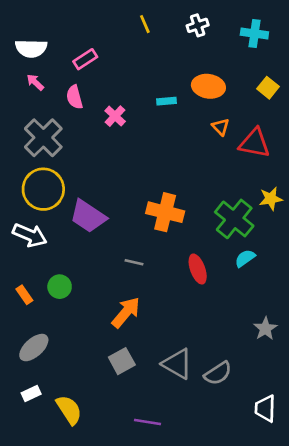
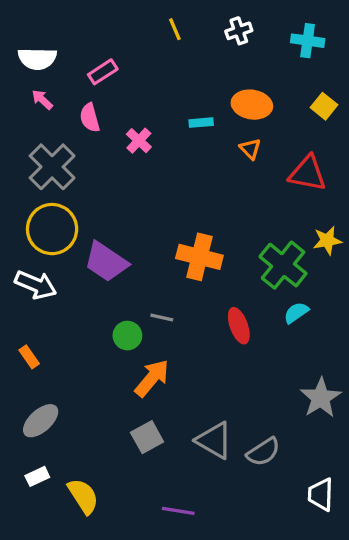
orange triangle: (221, 127) -> (250, 149), moved
green circle: (60, 287) -> (127, 336), moved
gray star: (265, 329) -> (321, 398), size x1.4

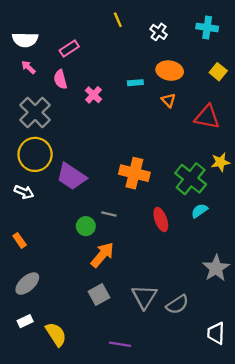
white cross: (239, 31) -> (159, 32), moved, turned -35
white arrow: (36, 285) -> (24, 192), size x0.7
gray triangle: (214, 440) -> (144, 297), turned 32

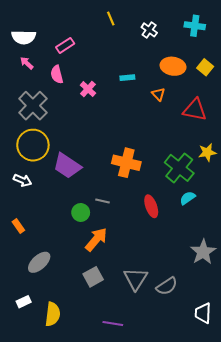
orange ellipse: (170, 71) -> (173, 66), moved
gray ellipse: (27, 284) -> (39, 262), moved
yellow semicircle: (56, 334) -> (53, 314), turned 40

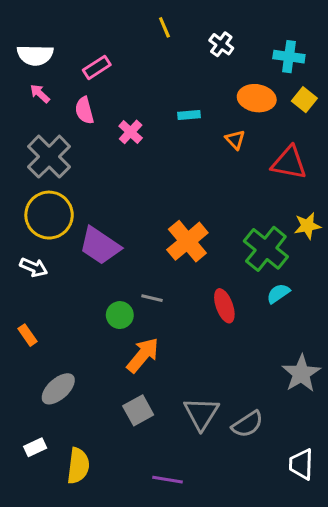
cyan cross: (195, 26) -> (289, 57), moved
orange cross: (126, 163) -> (187, 241), turned 36

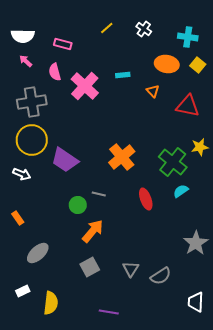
yellow line: (164, 27) -> (107, 28), moved, turned 72
pink rectangle: (97, 67) -> (63, 44), turned 48
pink cross: (131, 132) -> (85, 86), size x1.8
gray cross: (49, 157) -> (32, 102), turned 36
gray triangle: (201, 413) -> (131, 269), size x0.7

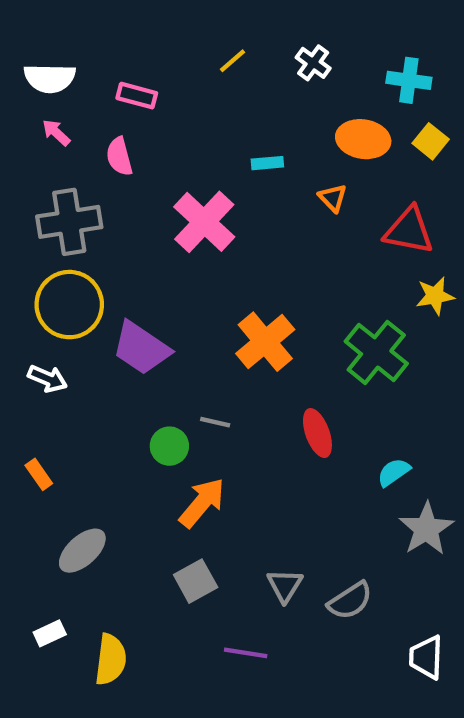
pink cross: (85, 86) -> (204, 222), moved
yellow star: (200, 147) -> (435, 296), moved
cyan semicircle: (181, 191) -> (394, 472), moved
purple line: (109, 312) -> (246, 653), moved

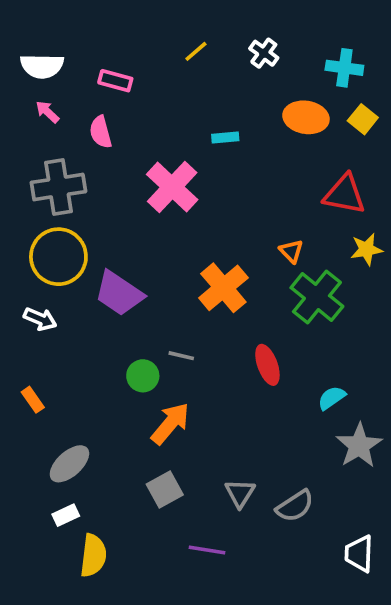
orange triangle: (333, 198) -> (291, 251), moved
white rectangle: (50, 633) -> (66, 515), moved

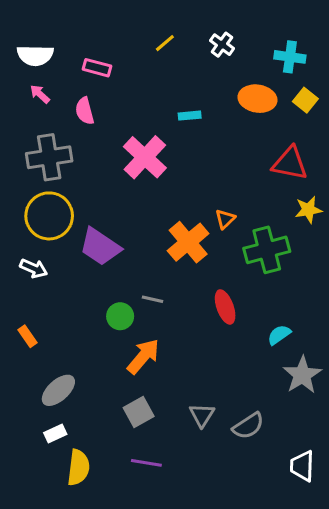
orange triangle: (291, 251) -> (225, 219), moved, turned 30
green cross: (317, 297) -> (267, 250), turned 36
purple line: (207, 550) -> (146, 463), moved

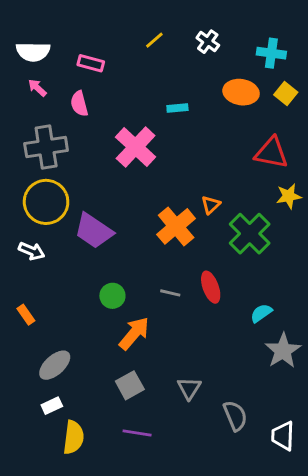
green cross: (267, 250) -> (250, 234), turned -30
gray line: (153, 299) -> (170, 293), moved
gray semicircle: (248, 426) -> (235, 416), moved, turned -80

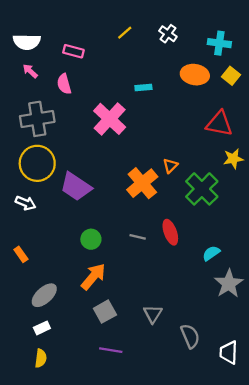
orange arrow: (134, 333) -> (93, 277), moved
yellow semicircle: (73, 437) -> (41, 358), moved, size x0.7

